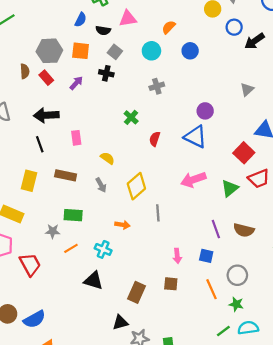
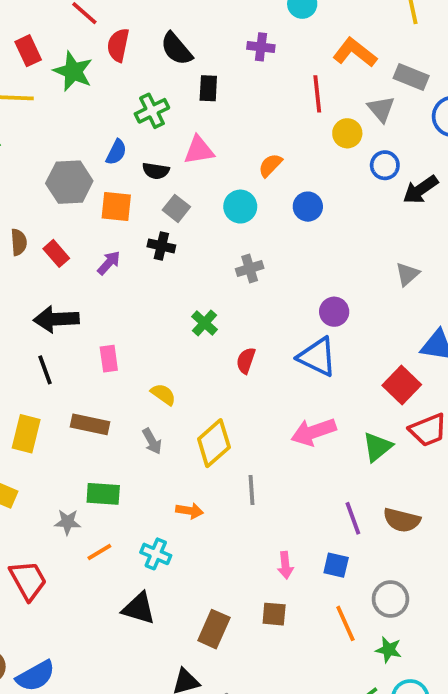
gray hexagon: (49, 51) -> (69, 182), moved

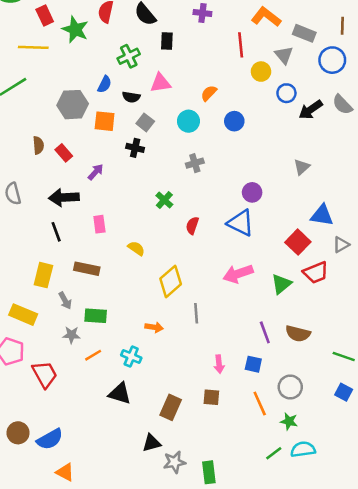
purple arrow: (109, 263) -> (96, 172), moved
gray arrow: (152, 441) -> (65, 301), moved

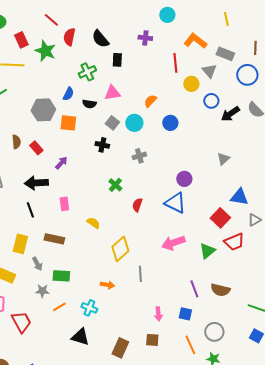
gray square: (145, 122) -> (112, 123), moved
black cross: (135, 148) -> (102, 145), moved

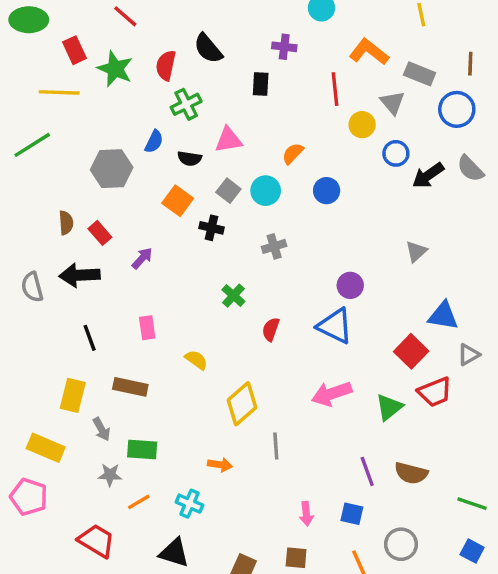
red semicircle: (69, 37) -> (166, 65), moved
black rectangle: (117, 60) -> (261, 84), moved
orange square: (68, 123) -> (178, 201), moved, turned 30
black arrow: (36, 183) -> (80, 275), moved
red trapezoid: (21, 322) -> (96, 541), moved, turned -30

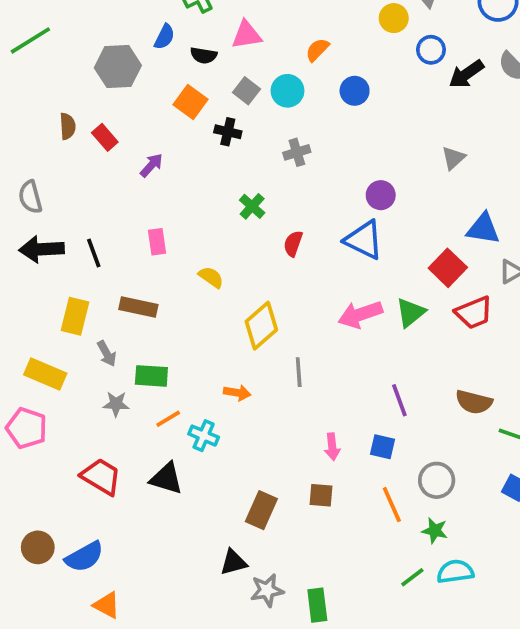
black arrow: (80, 275) -> (41, 249), moved
green triangle: (389, 407) -> (410, 313), moved
brown semicircle: (411, 473) -> (474, 402), moved
orange line: (139, 502) -> (168, 419), moved
black triangle: (174, 553) -> (166, 478), moved

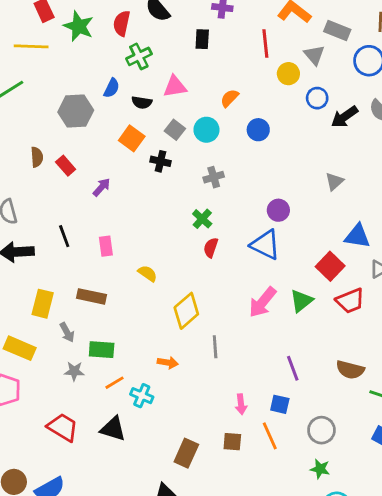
green cross: (252, 206) -> (202, 219), moved
black line: (94, 253) -> (64, 236), moved
pink arrow: (360, 314) -> (263, 302), turned -32
orange line: (392, 505) -> (270, 436), moved

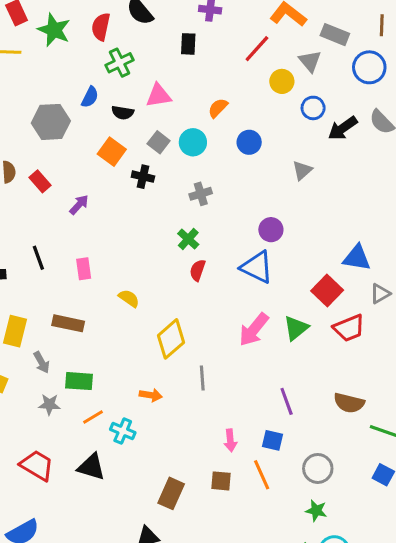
red line: (265, 43) -> (257, 49), turned 48
gray triangle: (334, 181) -> (302, 170), moved

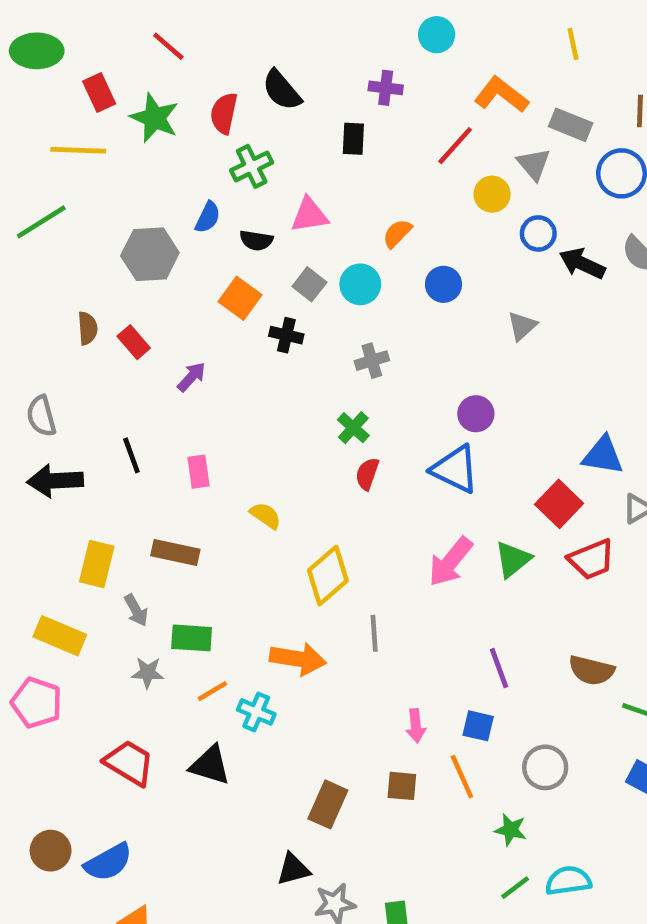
black arrow: (343, 128) -> (582, 264), turned 60
orange arrow: (151, 395) -> (298, 659), size x1.6
green star: (316, 511) -> (511, 830), moved

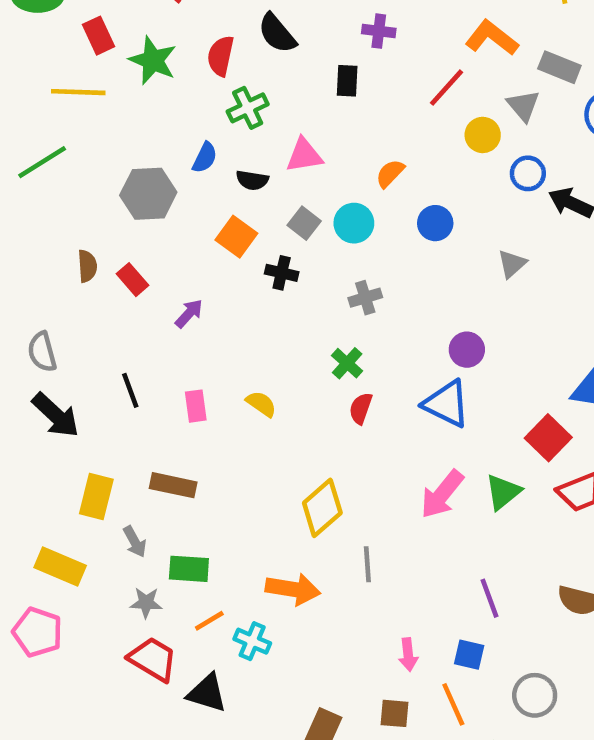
black arrow: (55, 481) -> (56, 415), turned -134
yellow semicircle: (266, 515) -> (261, 404), moved
red trapezoid: (129, 763) -> (153, 659), moved

